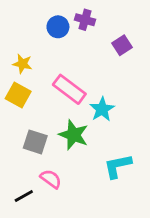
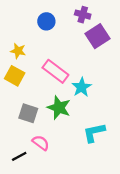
purple cross: (85, 20) -> (83, 15), moved
purple square: (122, 45) -> (97, 36), size x1.5

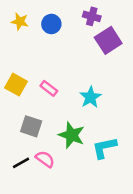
yellow star: (18, 51) -> (20, 21), moved
pink rectangle: (55, 71) -> (49, 88), moved, size x0.6
green star: (59, 108) -> (72, 135), moved
black line: (19, 156) -> (21, 163), moved

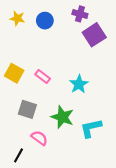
black line: (21, 163) -> (19, 155), moved, turned -32

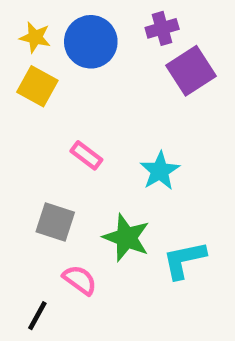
purple cross: (80, 14) -> (162, 28), turned -32
blue circle: (45, 21) -> (91, 42), size x1.5
yellow square: (14, 73) -> (37, 86), moved

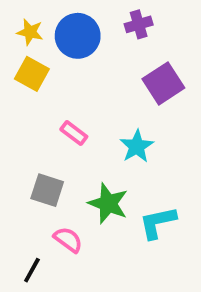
purple square: (191, 71) -> (163, 83), moved

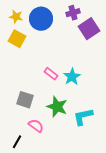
purple square: (163, 83) -> (89, 29), moved
pink rectangle: (74, 133) -> (51, 74), moved

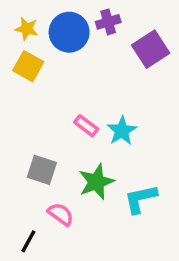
purple cross: (73, 13) -> (108, 22), moved
green star: (57, 107) -> (96, 182), turned 30

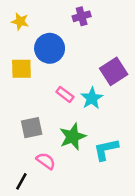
blue circle: (69, 32) -> (50, 48), moved
purple square: (151, 49) -> (114, 71), moved
yellow square: (28, 66) -> (21, 69), moved, turned -30
gray square: (42, 170) -> (32, 128), turned -30

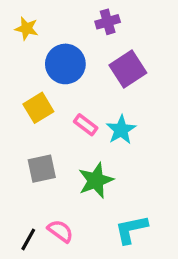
yellow square: (21, 69) -> (38, 108), moved, turned -30
purple square: (114, 71) -> (128, 69), moved
cyan L-shape: (106, 149) -> (131, 229), moved
pink semicircle: (46, 161) -> (60, 231), moved

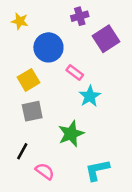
purple square: (128, 69) -> (106, 39), moved
pink rectangle: (86, 125) -> (75, 72), moved
gray square: (42, 169) -> (32, 111), moved
black line: (28, 239) -> (22, 151), moved

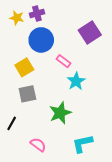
purple cross: (80, 16) -> (37, 14), moved
black line: (22, 151) -> (12, 123), moved

